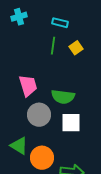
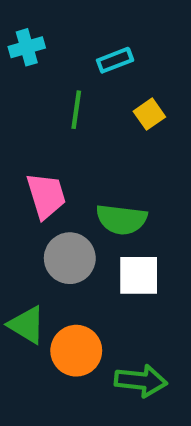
cyan rectangle: (60, 23) -> (115, 60), turned -35
green line: (53, 46) -> (76, 110), moved

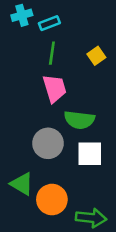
cyan rectangle: (115, 60) -> (49, 23), moved
pink trapezoid: (46, 196) -> (55, 88), moved

